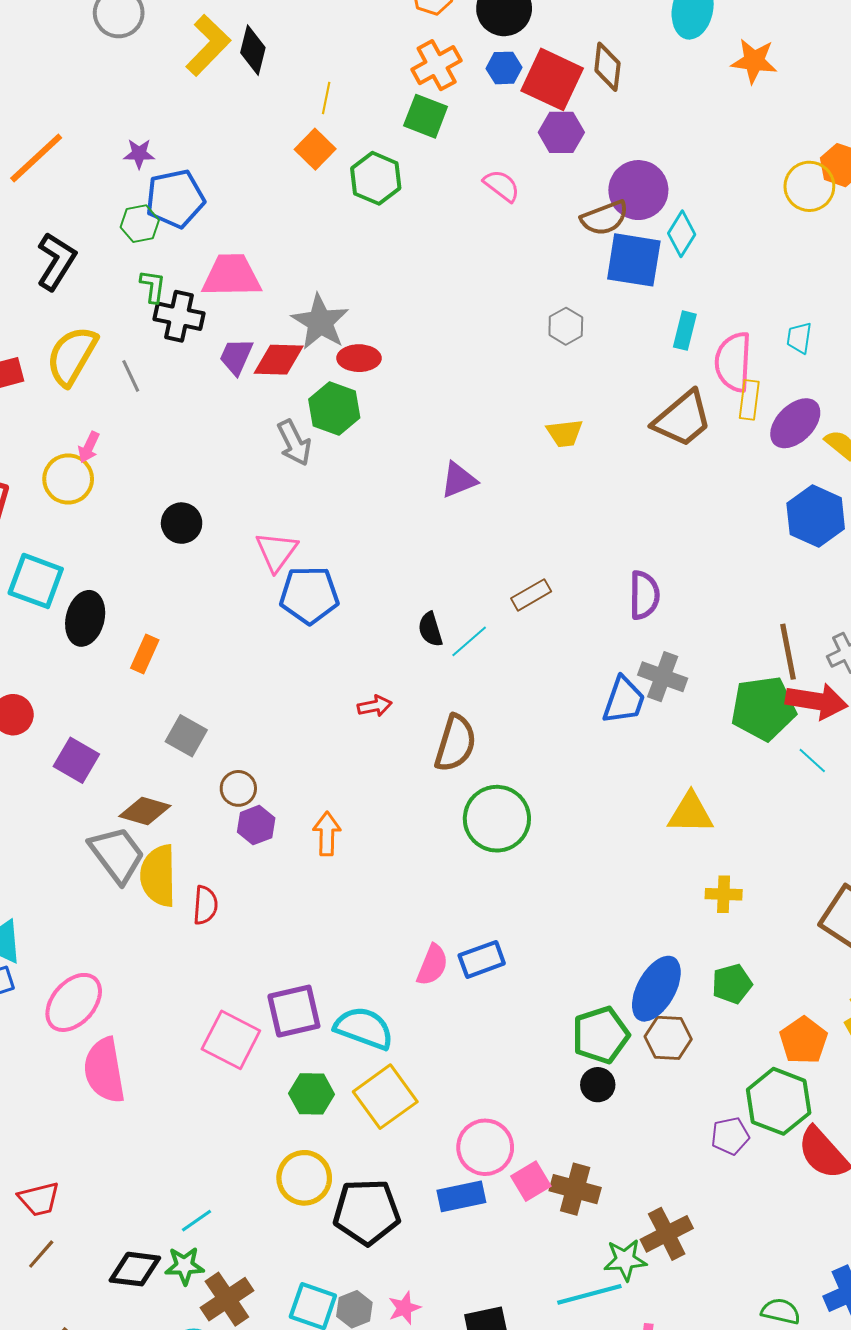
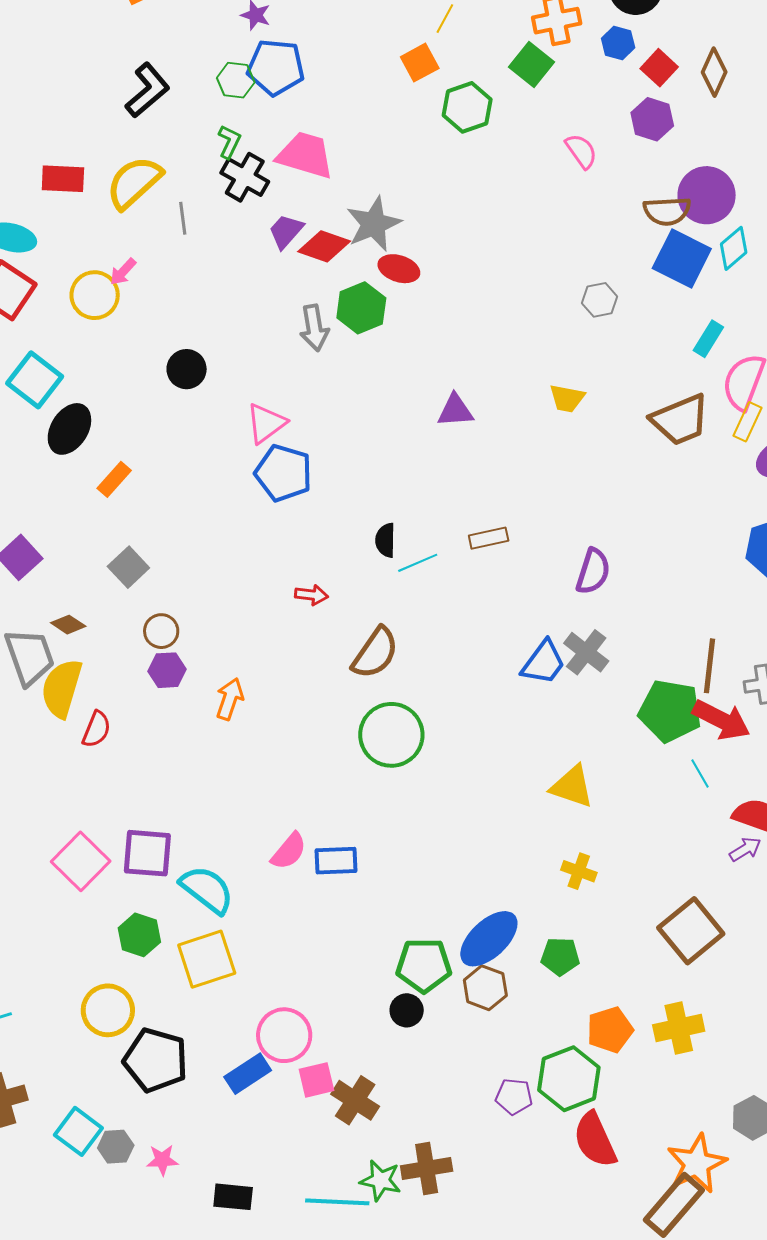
red square: (552, 79) -> (659, 68), size x0.6
brown diamond: (145, 811) -> (68, 625), size x0.7
blue rectangle: (461, 1196) -> (248, 1074), turned -39

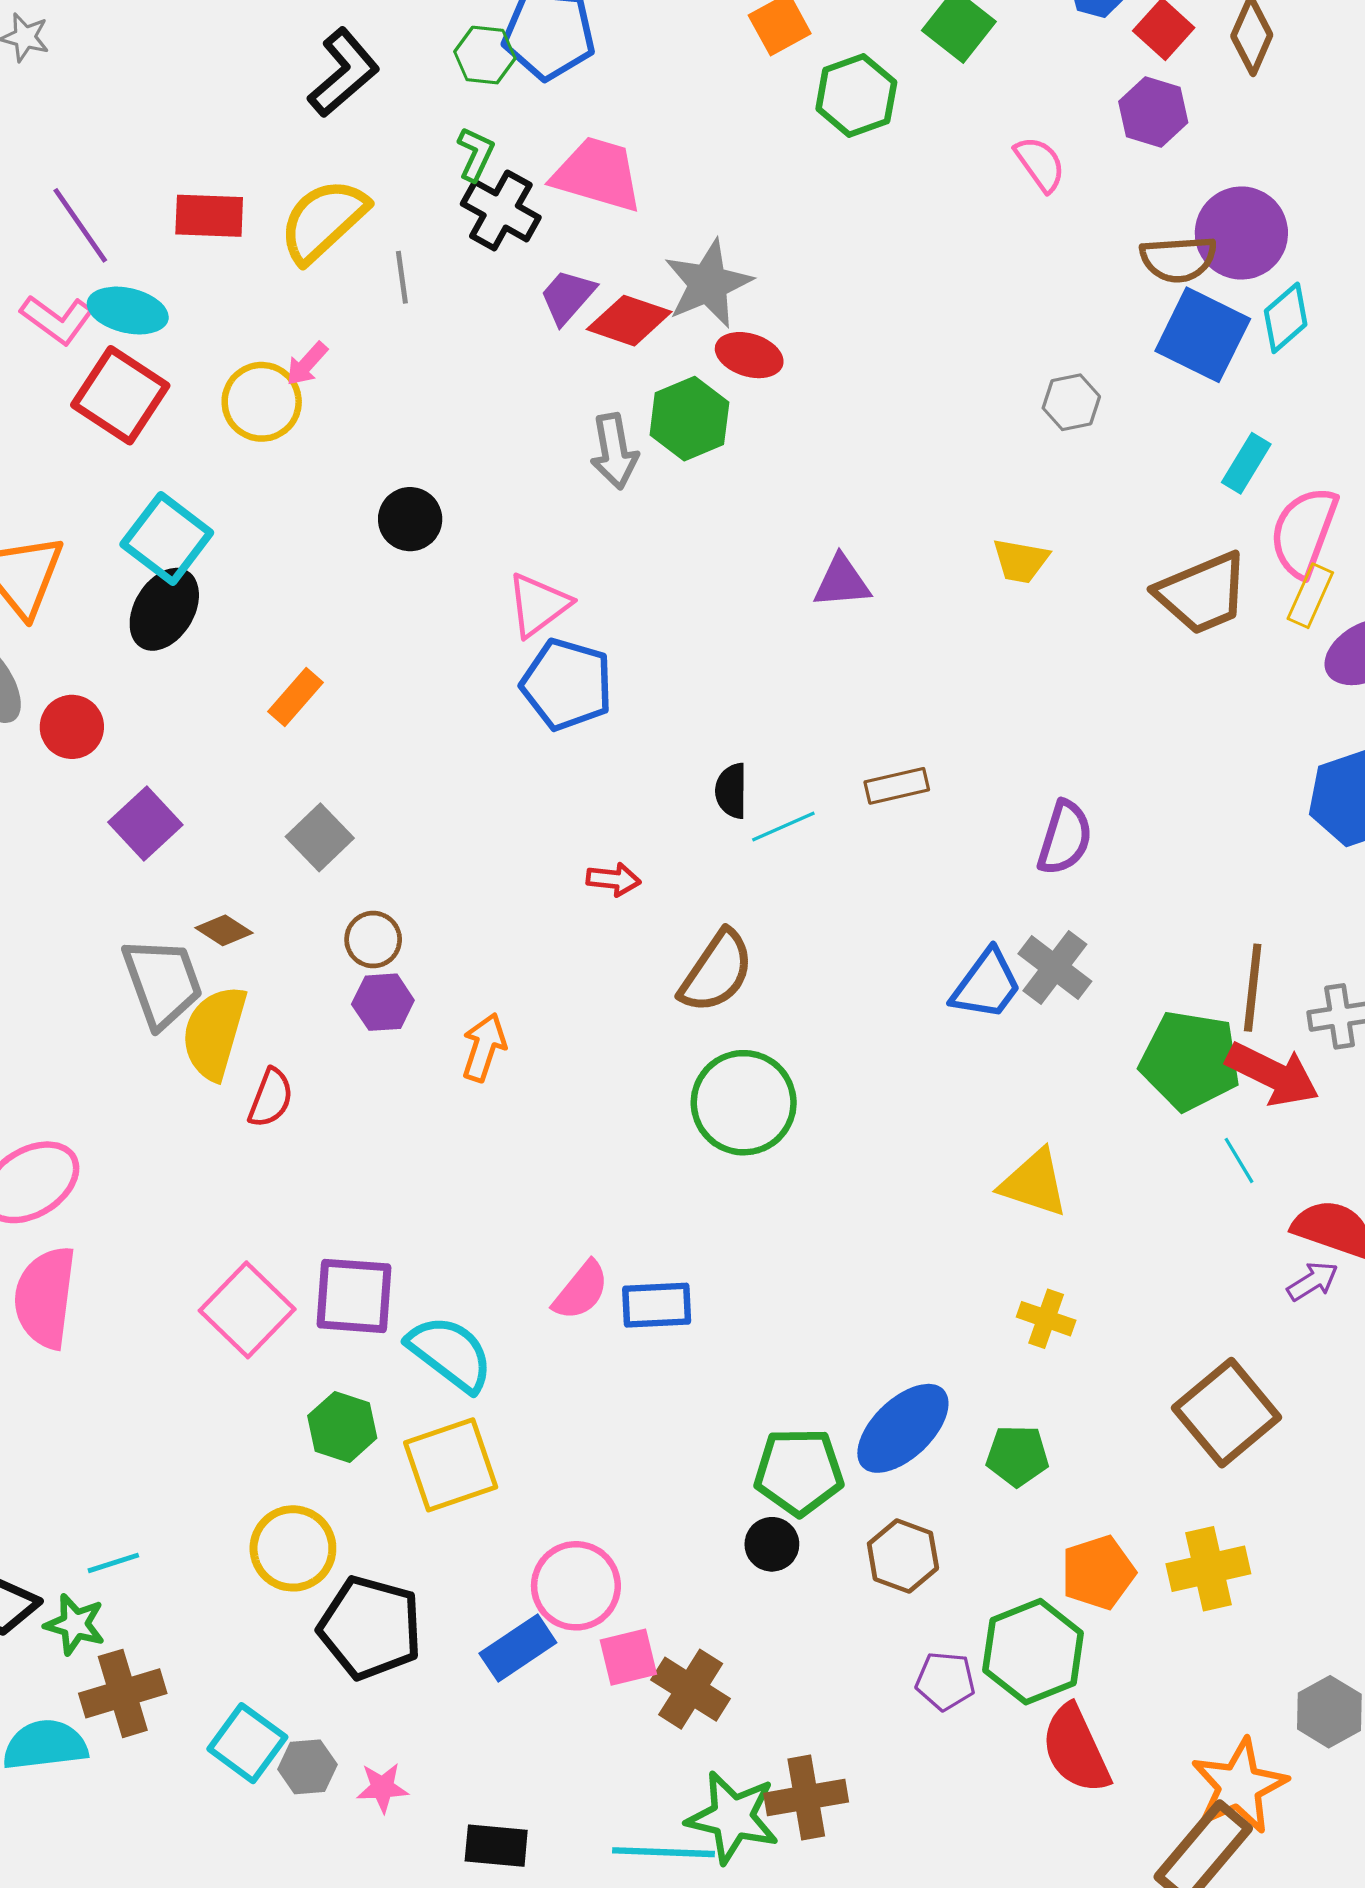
black ellipse: (69, 429) -> (164, 609), moved
brown hexagon: (485, 988) -> (903, 1556), moved
green star: (381, 1180) -> (733, 1817), size x1.4

